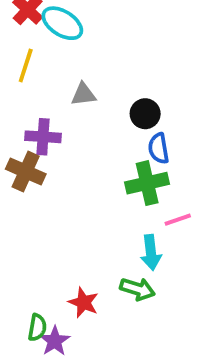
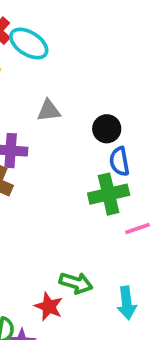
cyan arrow: (151, 252) -> (127, 303), moved
green arrow: (137, 289) -> (76, 283), moved

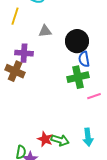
black circle: (107, 129) -> (77, 41), size x1.5
green arrow: (76, 283) -> (60, 140), moved

